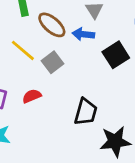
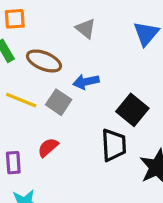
blue arrow: (83, 34) -> (86, 82), moved
black square: (116, 55) -> (132, 110), moved

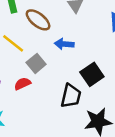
gray square: (59, 102) -> (36, 63), moved

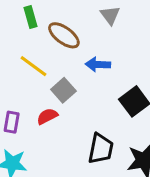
black trapezoid: (71, 96) -> (101, 149), moved

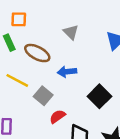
red semicircle: (47, 116) -> (57, 116), moved

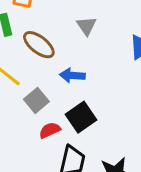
black square: (99, 96) -> (81, 117), moved

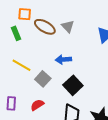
brown ellipse: (39, 45) -> (45, 27), moved
red semicircle: (50, 130) -> (37, 105), moved

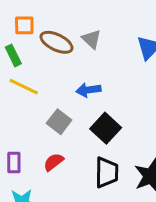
yellow line: (22, 65) -> (24, 87), moved

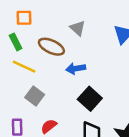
brown ellipse: (56, 42) -> (51, 47), moved
gray square: (59, 122) -> (35, 96), moved

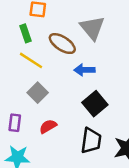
gray triangle: (78, 28) -> (92, 28), size x1.5

